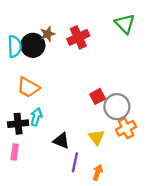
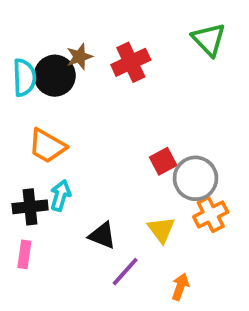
purple line: (75, 162) -> (125, 272), turned 30
orange arrow: (98, 173) -> (180, 287), moved

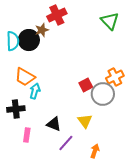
red cross: (131, 62) -> (57, 15), moved
cyan arrow: (60, 195) -> (35, 91), moved
orange cross: (211, 214) -> (115, 77), moved
pink rectangle: (24, 254) -> (27, 135), moved

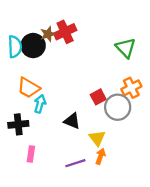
red cross: (57, 15) -> (65, 32), moved
green triangle: (110, 21) -> (126, 48), moved
black triangle: (54, 124) -> (72, 121), moved
purple line: (66, 143) -> (75, 163), turned 30
orange arrow: (95, 151) -> (101, 156), moved

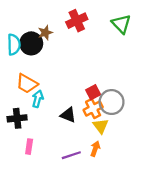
red cross: (65, 32) -> (77, 21), moved
green triangle: (126, 48) -> (121, 24), moved
orange cross: (131, 88) -> (93, 109), moved
yellow triangle: (97, 138) -> (101, 126), moved

